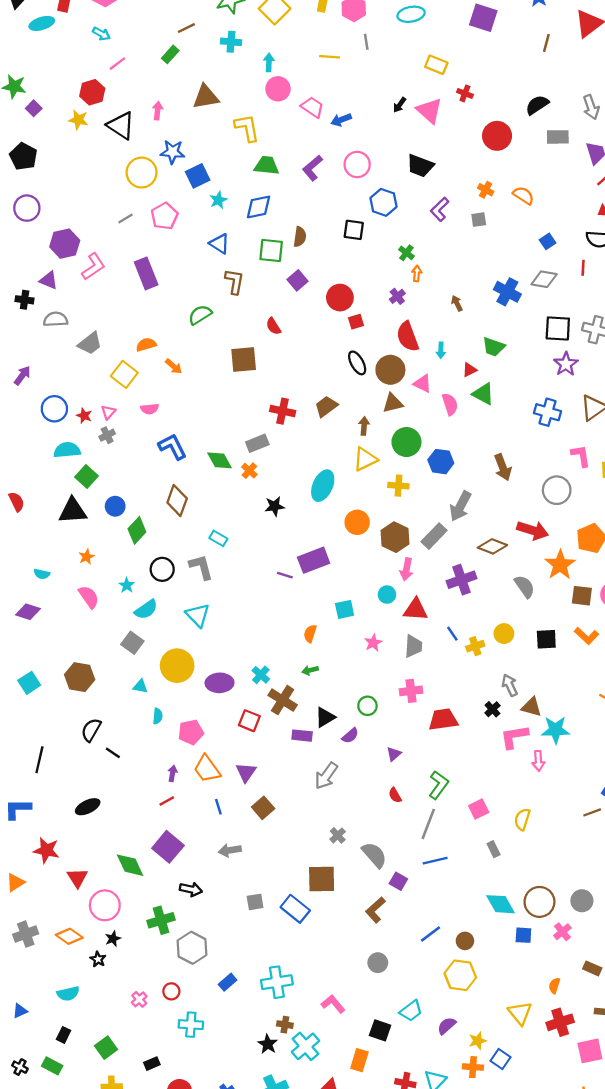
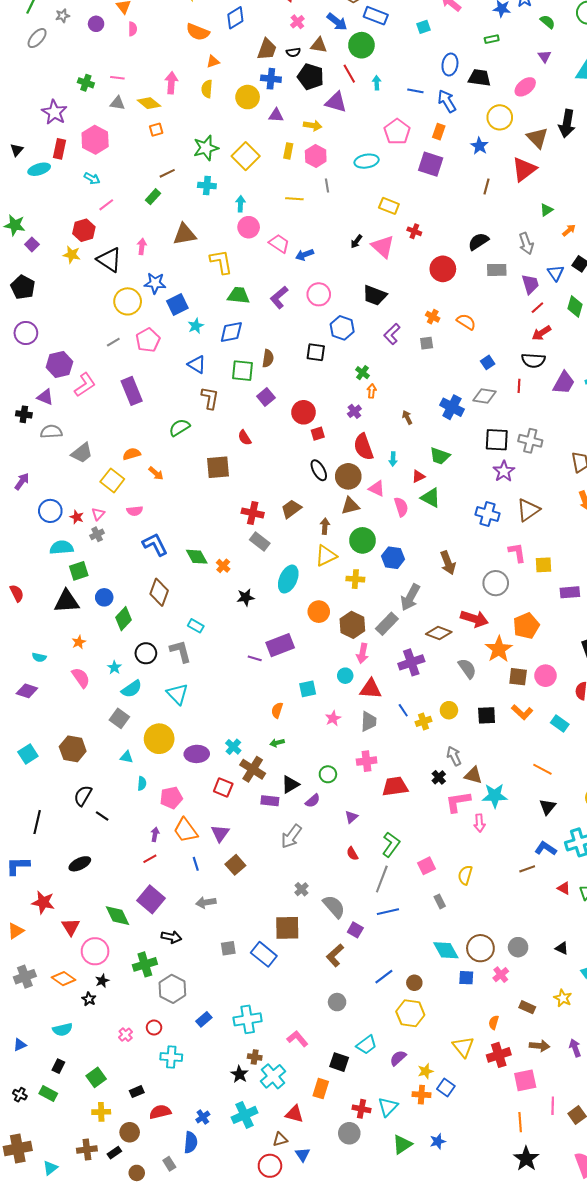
gray rectangle: (257, 443) -> (260, 541), moved, turned 60
green square: (86, 476) -> (79, 571), turned 30

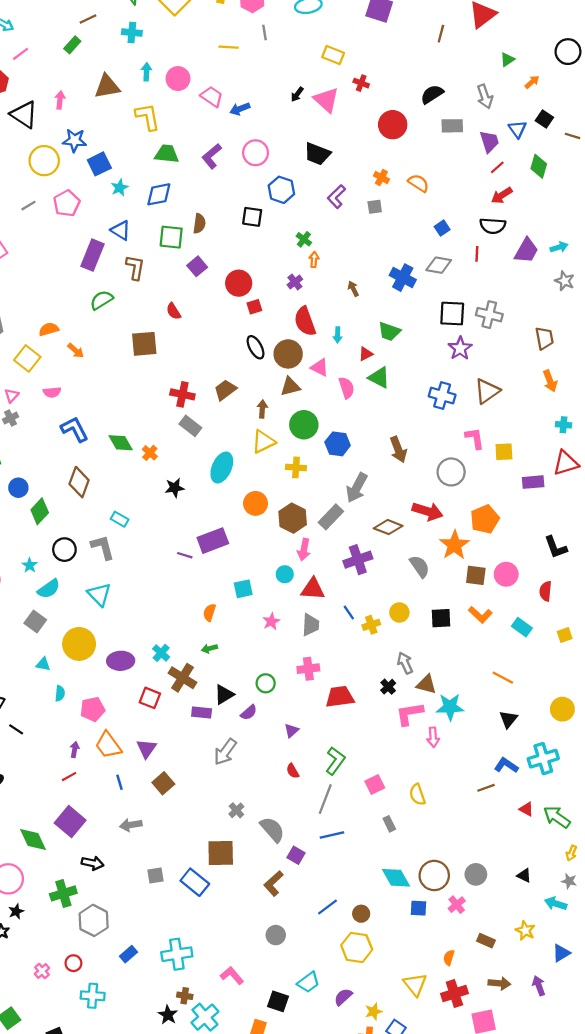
cyan arrow: (240, 204) -> (146, 72), moved
purple rectangle: (132, 391) -> (93, 255), moved, turned 44
yellow semicircle: (465, 875) -> (417, 795), turned -36

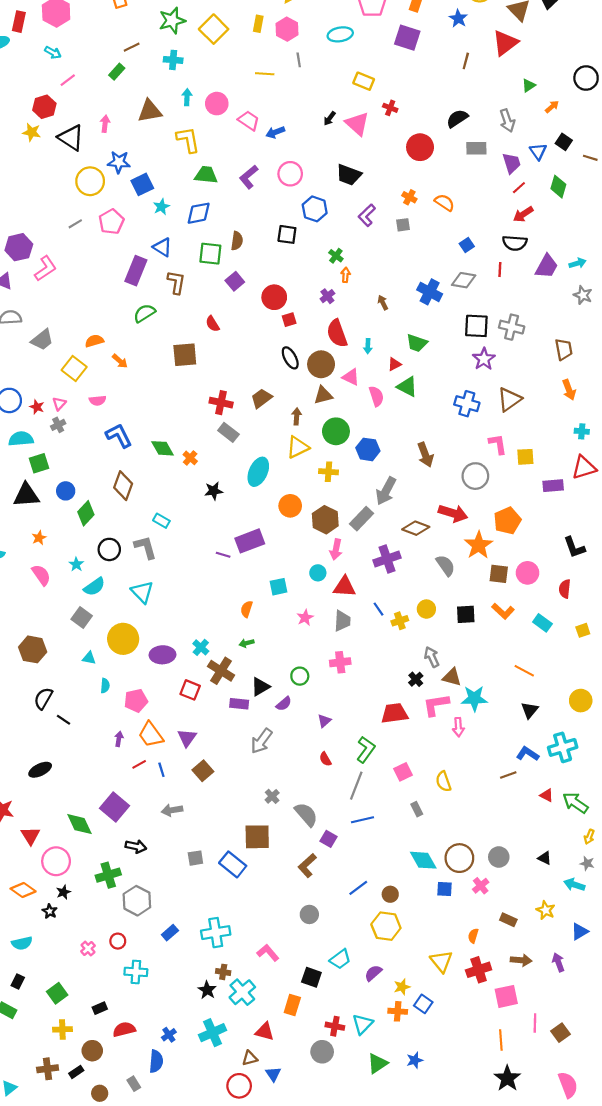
red trapezoid: (340, 697) -> (394, 713), moved
red line: (69, 777) -> (139, 764), moved

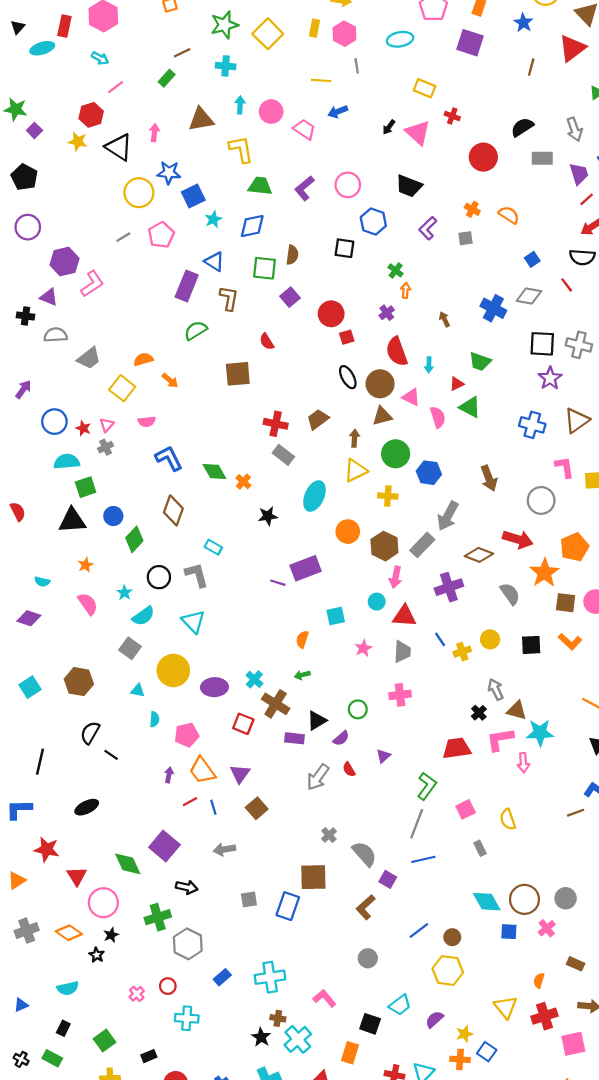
blue arrow: (275, 132) -> (338, 112), moved
red line: (500, 270) -> (567, 285), turned -40
red semicircle: (325, 759) -> (349, 769), moved
blue rectangle: (233, 864) -> (288, 906), turned 70

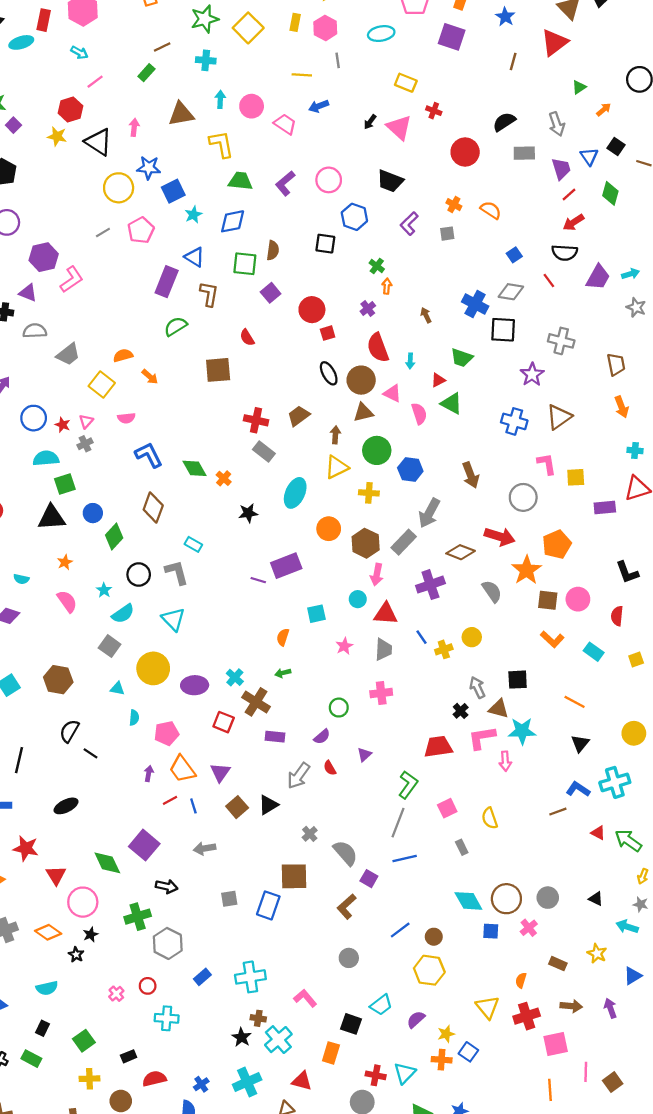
black square: (542, 344) -> (503, 330), moved
black square: (531, 645) -> (518, 680), moved
black triangle: (317, 720) -> (268, 805), moved

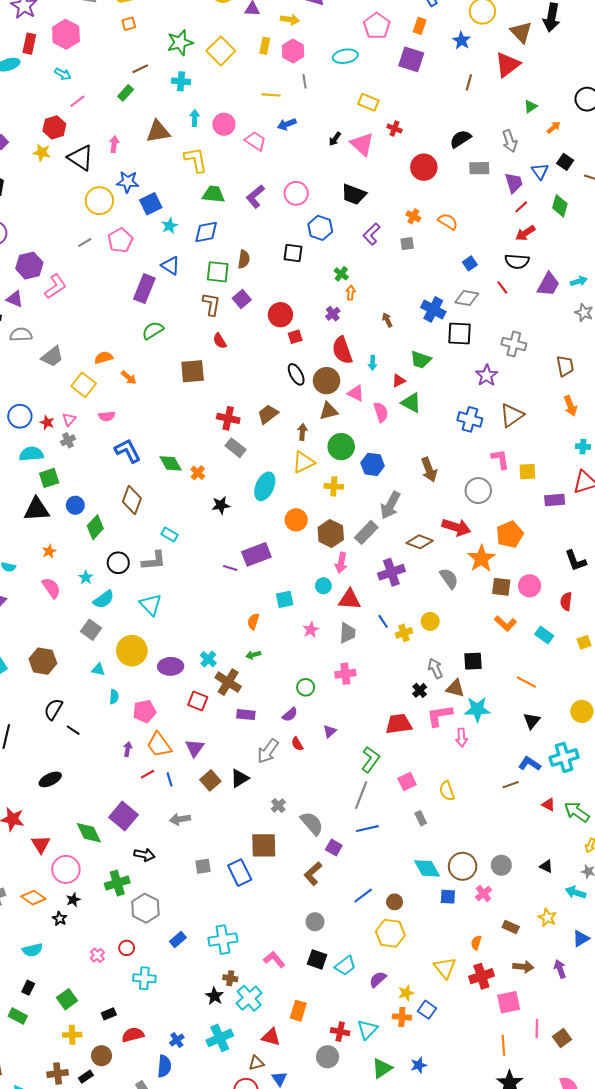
brown L-shape: (209, 294) -> (211, 304), moved
gray L-shape: (177, 572) -> (154, 561), turned 100
blue rectangle: (268, 905) -> (240, 873), turned -45
black square: (351, 1024) -> (317, 959), moved

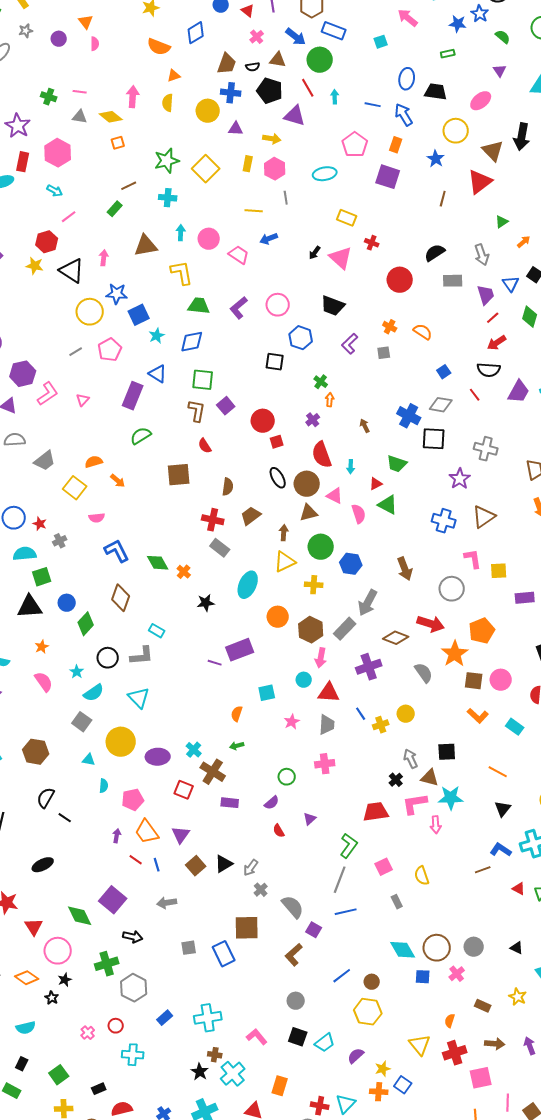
brown semicircle: (244, 259) -> (228, 487), moved
pink triangle: (69, 419) -> (83, 400), moved
gray arrow: (268, 751) -> (251, 868), moved, size x0.7
red line: (148, 774) -> (136, 860), turned 64

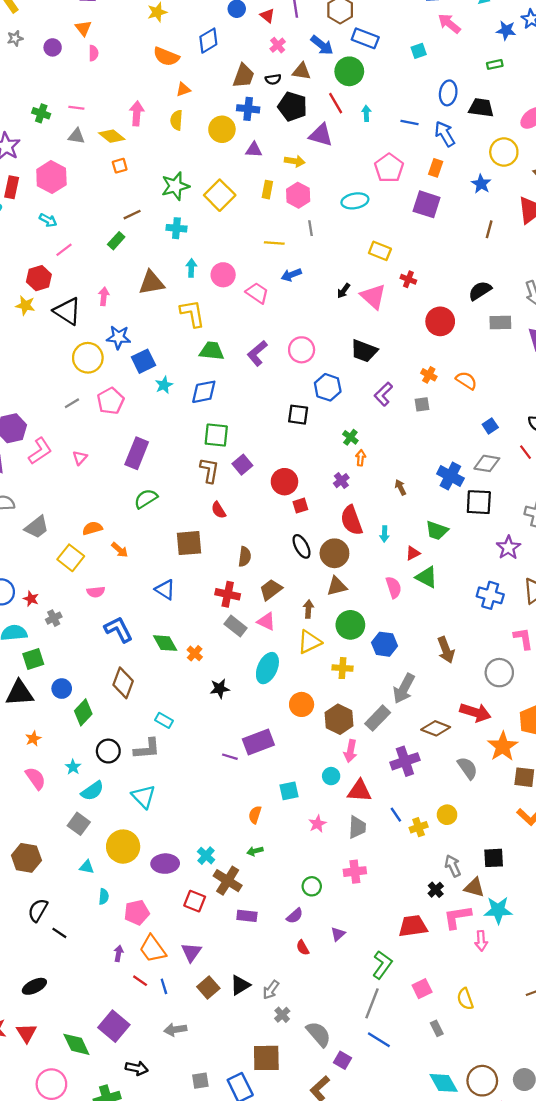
blue triangle: (158, 374) -> (165, 590), moved
pink triangle: (335, 496) -> (266, 621), moved
blue line: (346, 912) -> (379, 1040), turned 45
red triangle: (34, 927) -> (26, 1033), moved

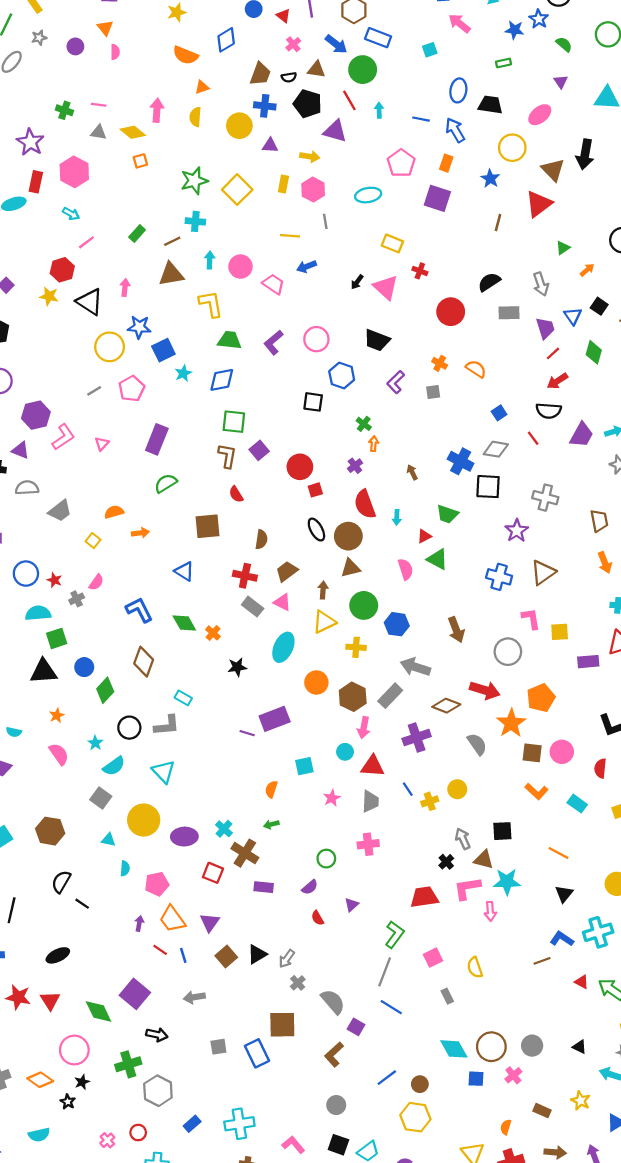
brown line: (132, 215) -> (172, 241), moved
orange arrow: (120, 550) -> (140, 533), turned -49
yellow square: (71, 558) -> (93, 541), size x0.6
pink semicircle: (96, 592) -> (96, 582), moved, turned -49
gray arrow: (404, 689) -> (415, 667), turned 80

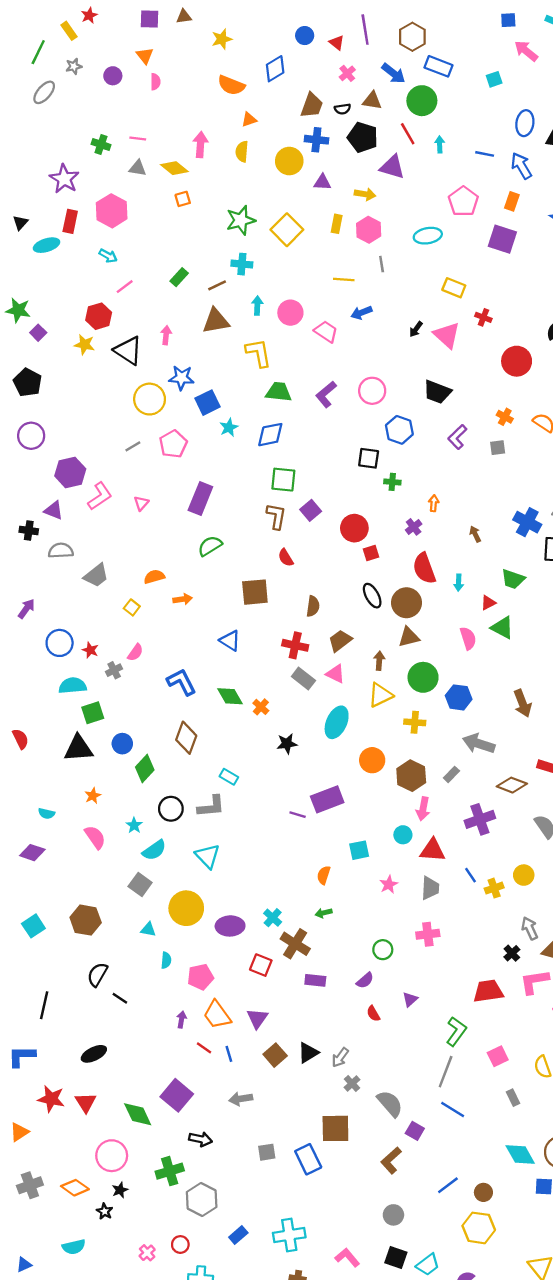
green cross: (364, 424) -> (392, 482), moved, turned -32
gray rectangle: (390, 696) -> (451, 774), size x0.6

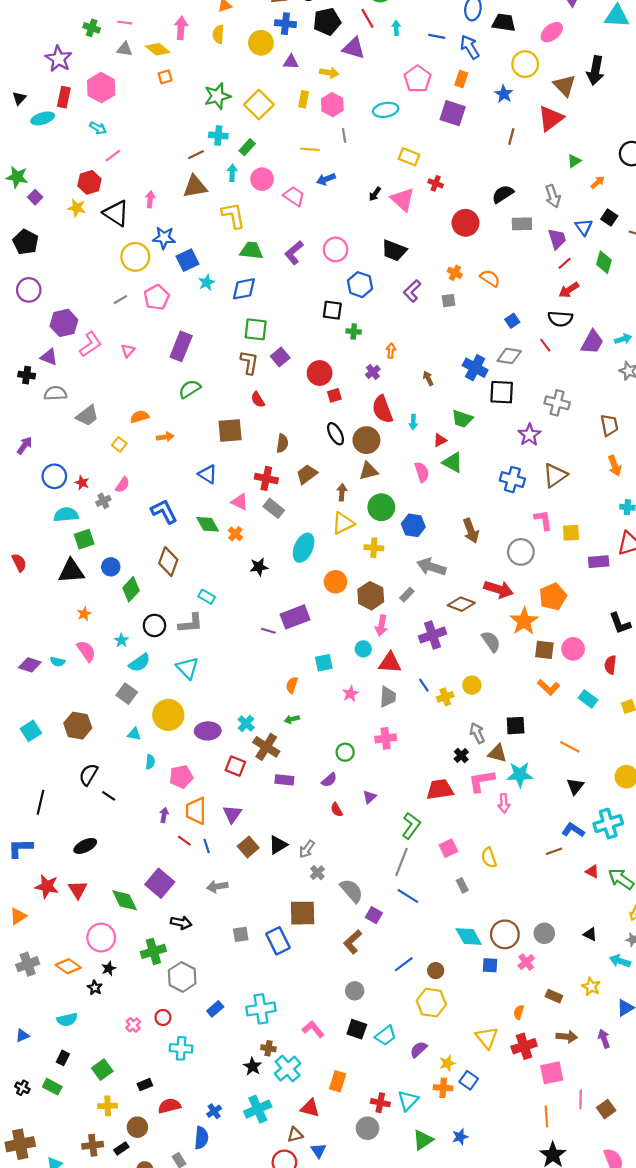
black pentagon: (363, 137) -> (327, 21), turned -30
green rectangle: (179, 277) -> (247, 147), moved
pink triangle: (335, 674) -> (240, 502), moved
cyan semicircle: (47, 813) -> (58, 662), moved
orange trapezoid: (217, 1015) -> (196, 811), turned 36

